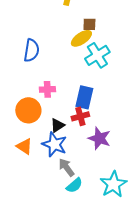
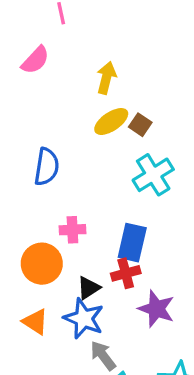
brown square: (89, 24) -> (140, 125), turned 32
yellow ellipse: (81, 38) -> (111, 121), moved

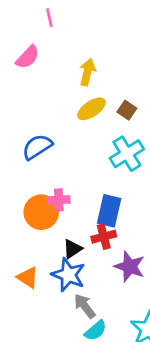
brown square: (140, 125) -> (127, 110), moved
blue semicircle: (47, 167) -> (37, 147), turned -132
orange circle: (42, 264) -> (41, 212), moved

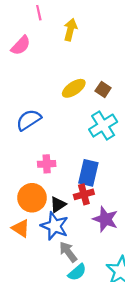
yellow arrow: (87, 72) -> (70, 30), moved
orange circle: (41, 212) -> (32, 198), moved

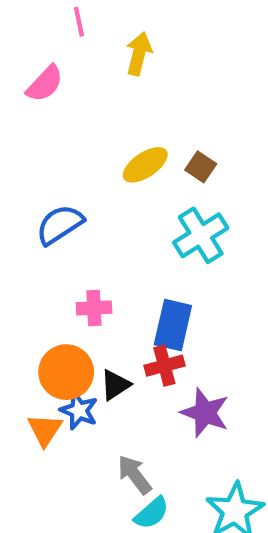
blue star: (55, 226) -> (79, 411), moved, size x0.7
orange triangle: (21, 228) -> (45, 430), turned 30

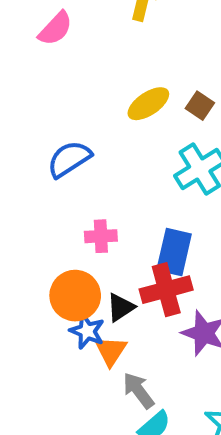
red cross: (164, 366) -> (166, 290), size x1.4
orange triangle: (45, 430) -> (111, 351), moved

